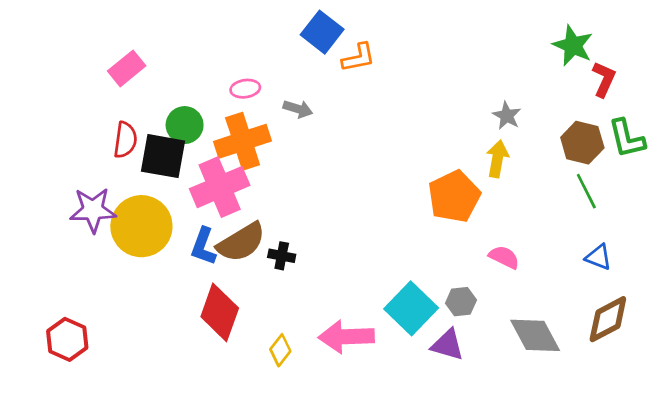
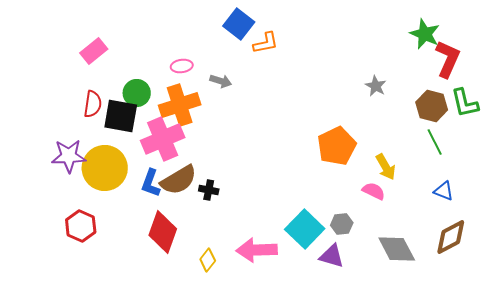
red L-shape: (604, 79) -> (448, 59), size x1.4
yellow arrow: (497, 159) -> (386, 167), moved, turned 140
red hexagon: (67, 339) -> (81, 226), moved

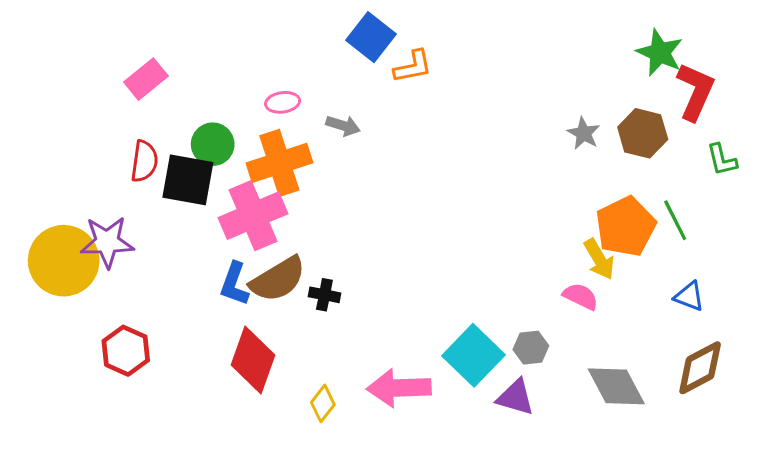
green L-shape: (465, 103) -> (722, 160), size x0.7
brown hexagon: (432, 106) -> (643, 133), moved
orange pentagon: (337, 146) -> (626, 226), moved
yellow circle: (105, 168) -> (64, 261), moved

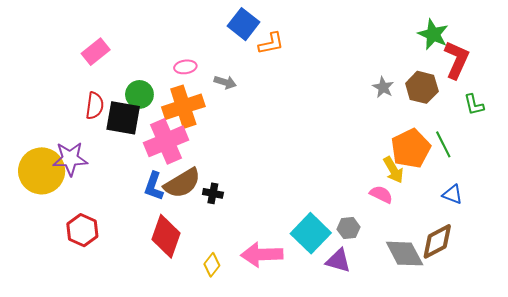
brown diamond: (700, 368) -> (437, 241), moved

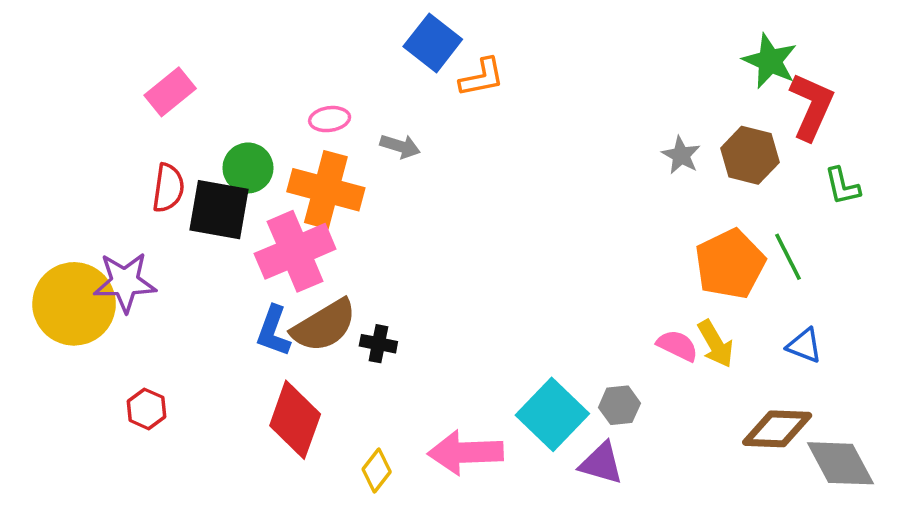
orange cross: (183, 107) -> (326, 190), turned 33
yellow arrow: (393, 170) -> (715, 344), moved
red hexagon: (82, 230) -> (147, 409), size x0.7
brown diamond: (437, 241) -> (777, 429), turned 30
gray diamond: (405, 254) -> (841, 463), moved

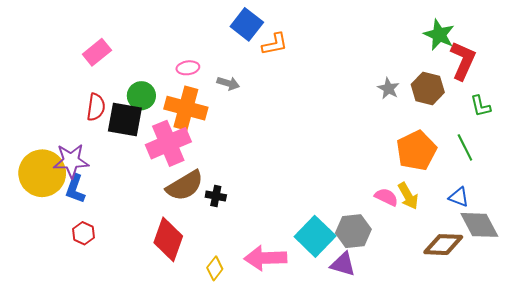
green line: (788, 257) -> (465, 147), moved
blue L-shape: (273, 331) -> (75, 189), moved
gray hexagon: (619, 405) -> (353, 231), size x1.5
gray diamond: (841, 463) -> (479, 225), moved

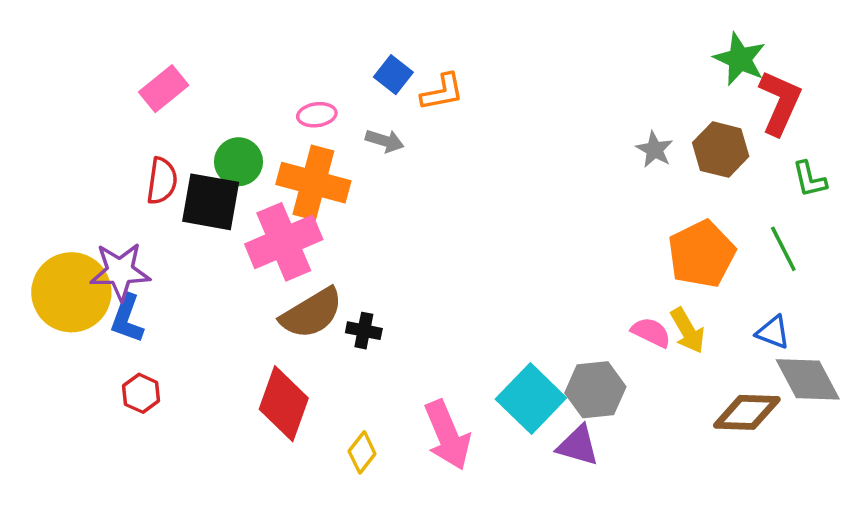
blue square: (247, 24) -> (393, 75), moved, size x0.7
orange L-shape: (275, 44) -> (442, 92), moved
pink arrow: (265, 258) -> (447, 435), turned -111

